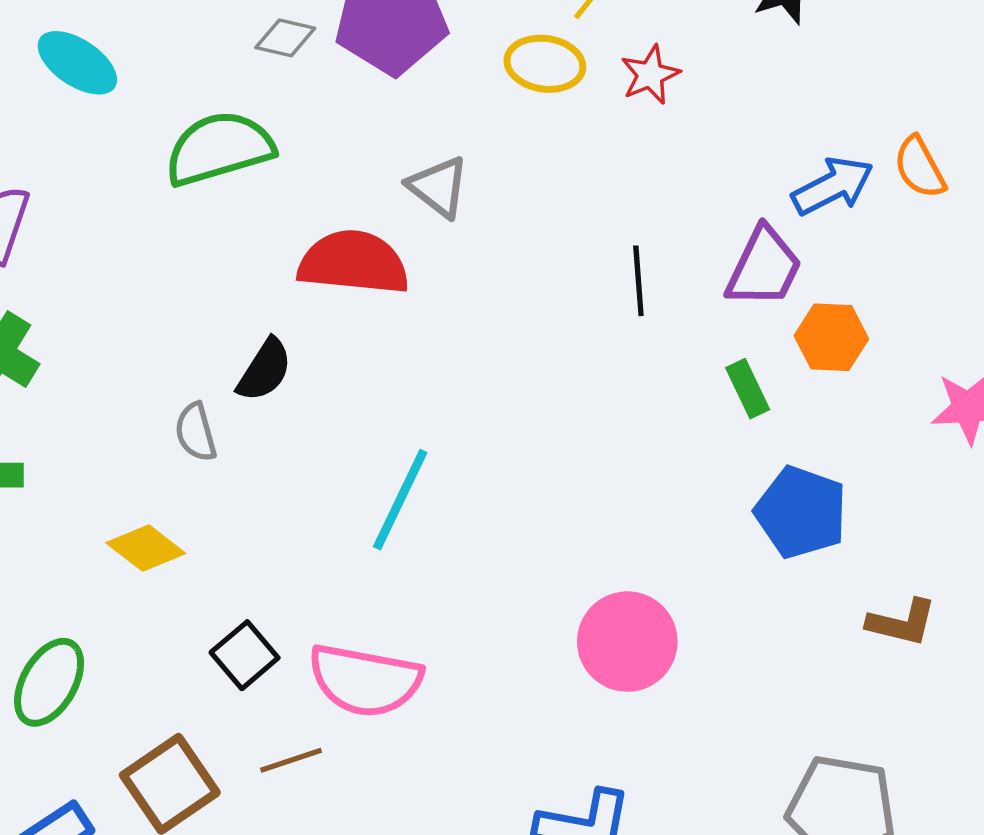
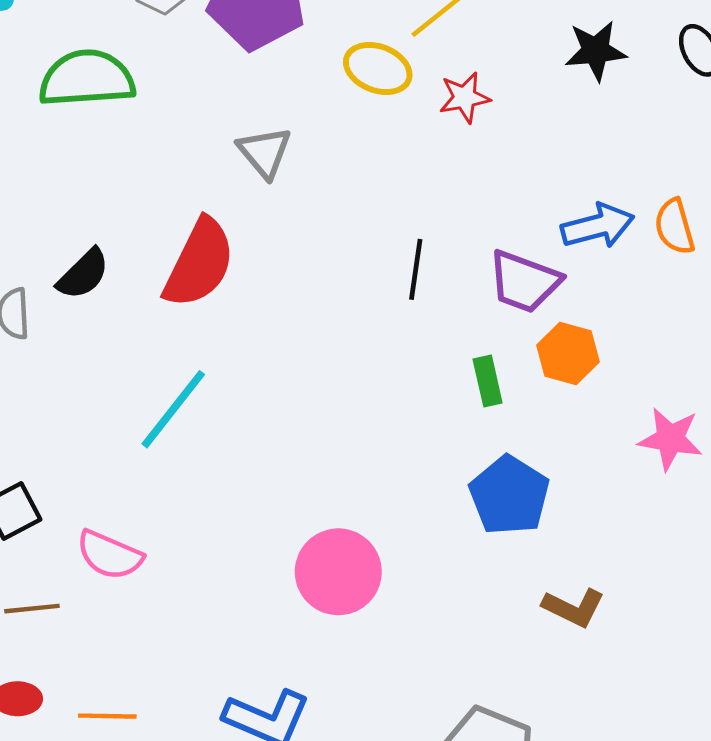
red semicircle: (353, 263) -> (199, 263), moved, turned 98
purple trapezoid: (764, 267) -> (524, 282), turned 72
pink semicircle: (365, 680) -> (110, 555), size x0.7

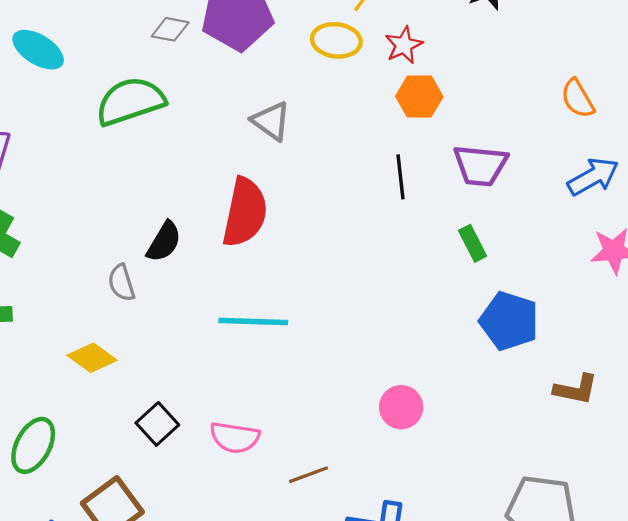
blue arrow: (598, 226) -> (593, 177), moved
orange hexagon: (568, 353) -> (419, 97), moved
cyan line: (173, 409) -> (253, 321), turned 68
pink circle: (338, 572) -> (401, 407), size x0.7
brown line: (32, 609) -> (309, 475), moved

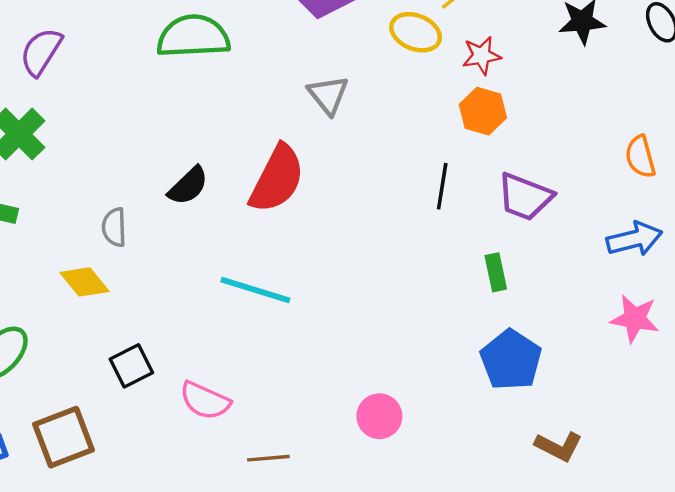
gray semicircle: (121, 283) -> (114, 227), moved

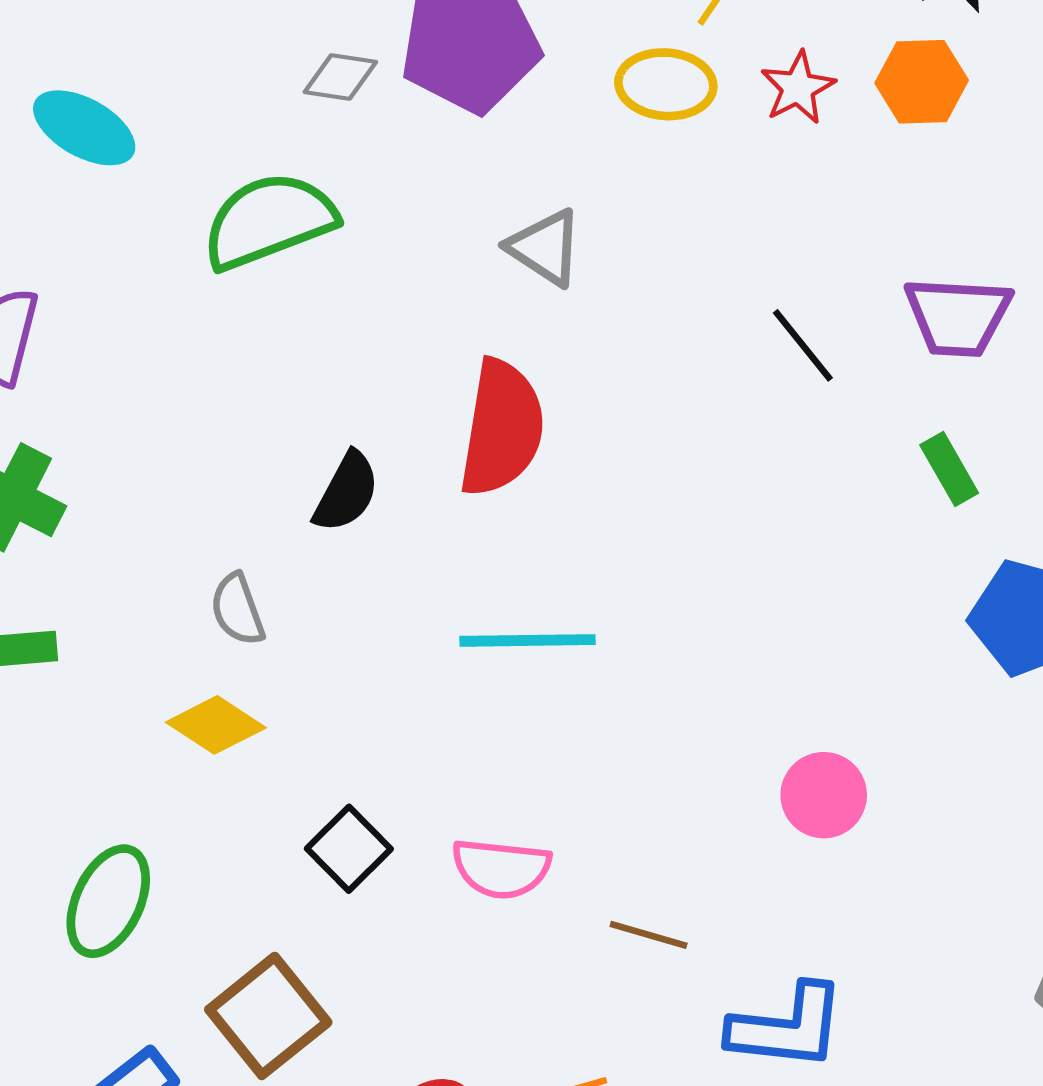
orange hexagon: (483, 111) -> (922, 82), moved
black line: (442, 186) -> (803, 345), turned -30
brown line: (268, 458) -> (649, 935), turned 39

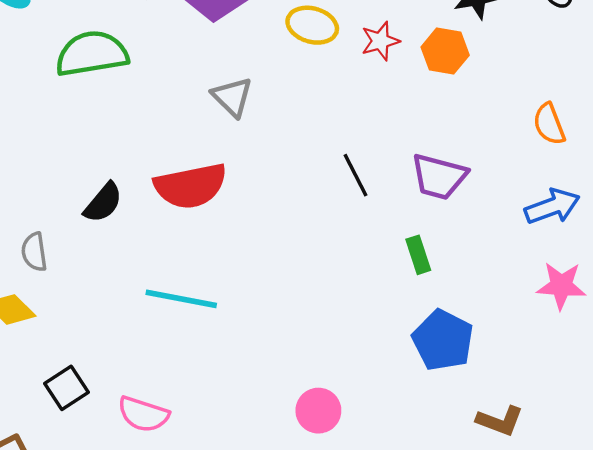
red semicircle: (502, 428) -> (191, 186), turned 58

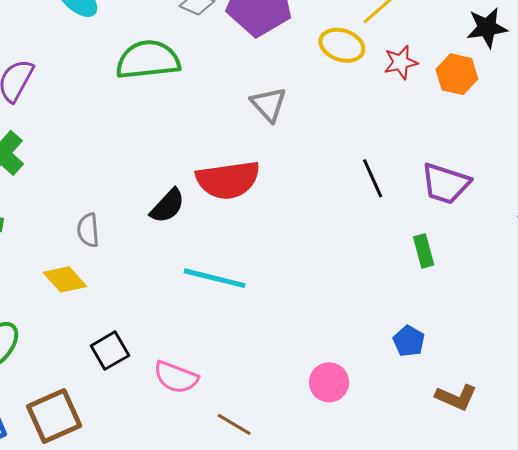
black semicircle: (103, 203) -> (168, 206), moved
blue pentagon: (443, 340) -> (409, 341), moved, size x0.6
brown L-shape: (500, 421) -> (456, 397), moved

